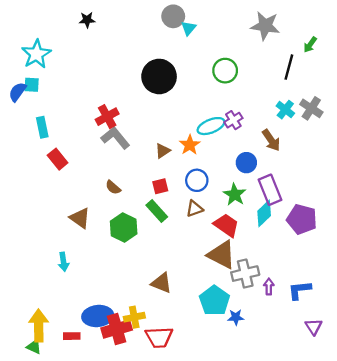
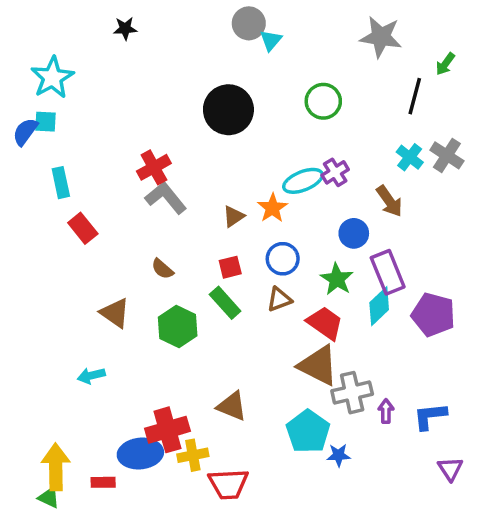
cyan arrow: (63, 262) -> (91, 376), turned 84
red cross: (117, 329) -> (167, 430), moved

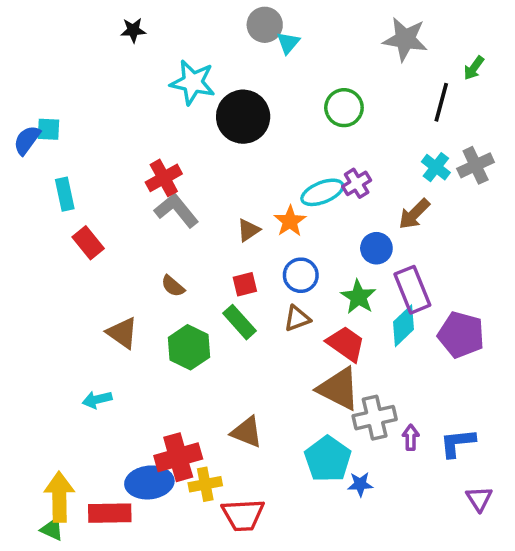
cyan star: (52, 78) -> (193, 82), moved, turned -30
gray cross: (447, 155) -> (476, 165), turned 32
brown arrow: (389, 201) -> (414, 214), turned 80
red rectangle: (103, 482) -> (110, 513), size x1.6

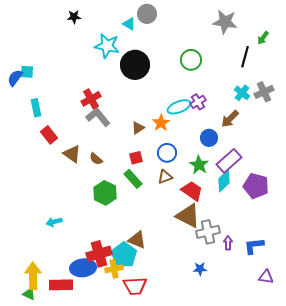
cyan triangle: (288, 43) -> (129, 24), moved, turned -40
purple rectangle: (412, 290) -> (229, 161), turned 70
brown triangle: (122, 333) -> (72, 154), moved
cyan pentagon: (328, 459) -> (124, 255), moved
purple triangle: (479, 499) -> (266, 277), turned -49

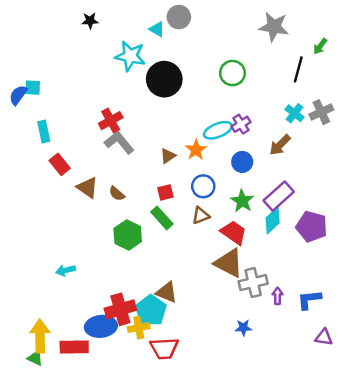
blue circle: (209, 138) -> (242, 162), moved

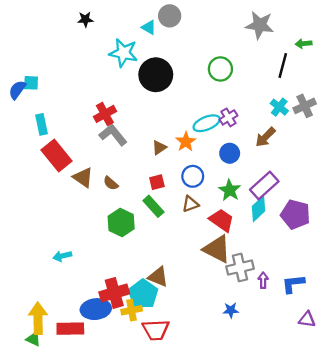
green arrow: (320, 46) -> (304, 44), turned 49
red rectangle: (60, 164) -> (56, 156), size x1.5

